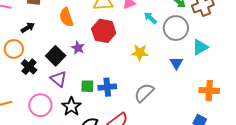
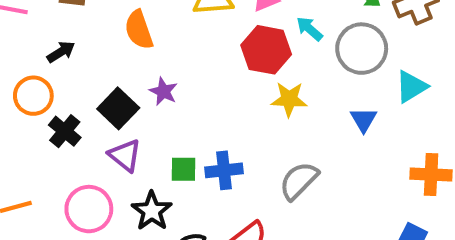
red hexagon: (104, 31) -> (266, 50), moved

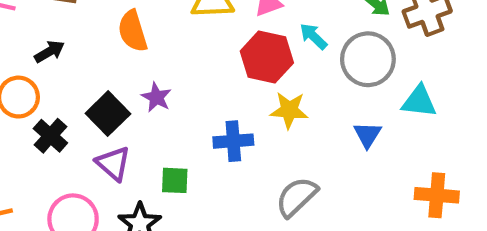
cyan triangle: (411, 87) -> (419, 101), turned 36
blue cross: (224, 170) -> (233, 141), moved

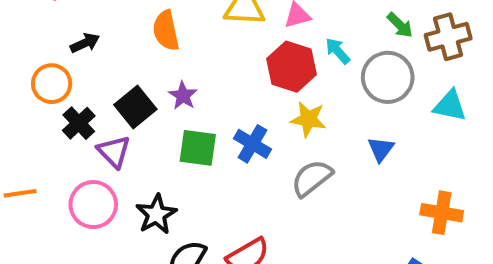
cyan triangle: (419, 101) -> (450, 106), moved
blue cross: (233, 141) -> (252, 144), turned 30
purple triangle: (113, 164) -> (114, 152), moved
green square: (175, 180) -> (198, 148), moved, size x1.4
gray semicircle: (297, 197) -> (312, 178), moved

